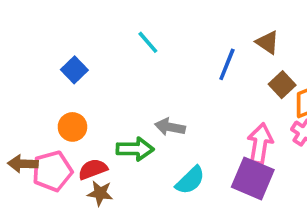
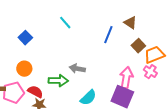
red semicircle: (93, 169) -> (35, 92), turned 49

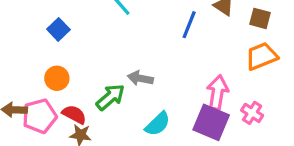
brown square: (138, 46) -> (260, 18), moved, turned -32
pink cross: (150, 72) -> (252, 113), moved
green arrow: (58, 81) -> (110, 97), turned -42

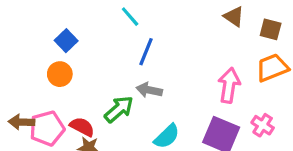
blue line: (189, 25) -> (146, 52), moved
orange circle: (57, 78) -> (60, 74), moved
pink arrow: (217, 92) -> (229, 85), moved

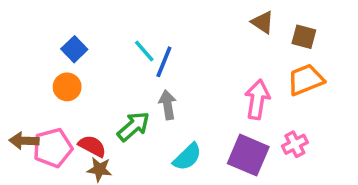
cyan line: (130, 17) -> (144, 51), moved
gray arrow: (149, 90) -> (168, 105), turned 70
pink cross: (263, 125) -> (295, 144), turned 30

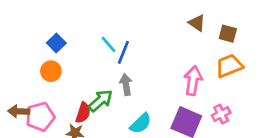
red semicircle: (92, 146) -> (83, 113), moved, turned 80

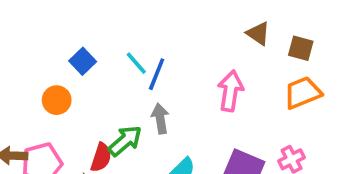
blue square: (56, 43) -> (83, 61), moved
pink arrow: (193, 81) -> (231, 91), moved

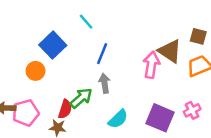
brown triangle: (258, 34) -> (170, 51), moved, size x1.5
blue square: (83, 61) -> (53, 45), size x1.5
cyan line: (136, 63) -> (86, 22), moved

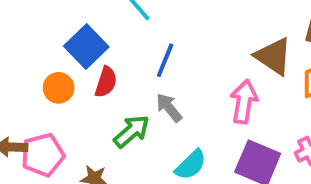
pink arrow: (151, 65) -> (244, 102), moved
gray arrow: (105, 83) -> (169, 108), turned -30
red semicircle: (65, 109) -> (106, 82), moved

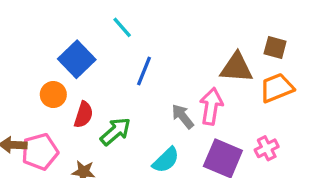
brown triangle: (273, 56) -> (236, 68), turned -30
red semicircle: (106, 82) -> (84, 115), moved
gray arrow: (169, 108) -> (183, 116), moved

